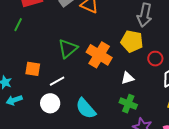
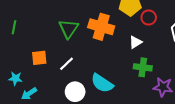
green line: (18, 25) -> (14, 27), moved
red circle: (155, 59) -> (149, 17), moved
white circle: (50, 103) -> (75, 92), moved

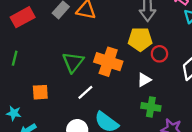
white line: (66, 64) -> (85, 92), moved

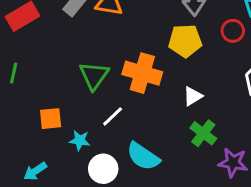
red circle: (159, 54) -> (233, 31), moved
green cross: (151, 107) -> (203, 133), turned 30
cyan star: (14, 113) -> (80, 140), moved

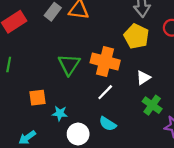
yellow pentagon: (185, 41) -> (136, 36), turned 30
white line: (113, 116) -> (105, 92), moved
cyan semicircle: (143, 156) -> (108, 124), size x0.7

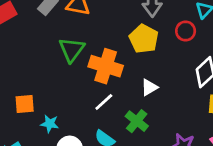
green triangle: (69, 64) -> (72, 50), moved
green cross: (152, 105) -> (137, 121), moved

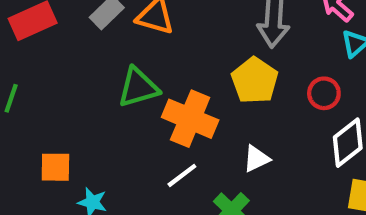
red circle: (186, 31) -> (324, 93), moved
green triangle: (72, 50) -> (138, 87), turned 32

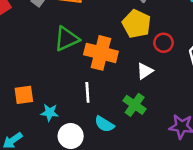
red circle: (324, 93) -> (163, 43), moved
white line: (182, 175) -> (87, 92), moved, turned -48

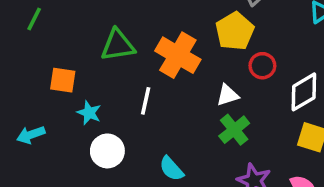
green triangle: (67, 39) -> (118, 45), moved
green cross: (135, 105) -> (234, 130), moved
cyan semicircle: (104, 124) -> (171, 169), moved

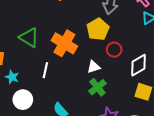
green triangle: (118, 45) -> (29, 37), turned 40

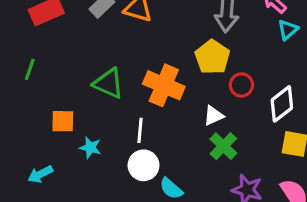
white circle: (23, 100) -> (143, 165), moved

